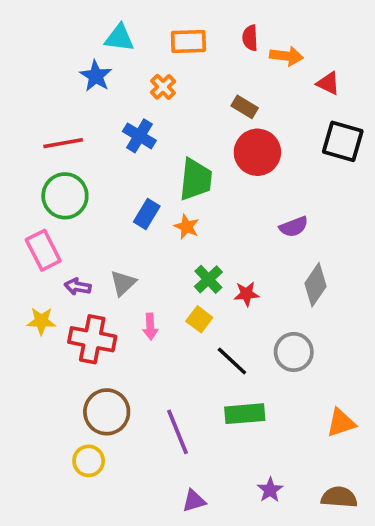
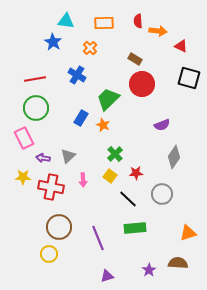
green trapezoid: (196, 179) -> (108, 99), turned -140
red star: (247, 294) -> (136, 173), moved
brown semicircle: (339, 497) -> (178, 263), moved

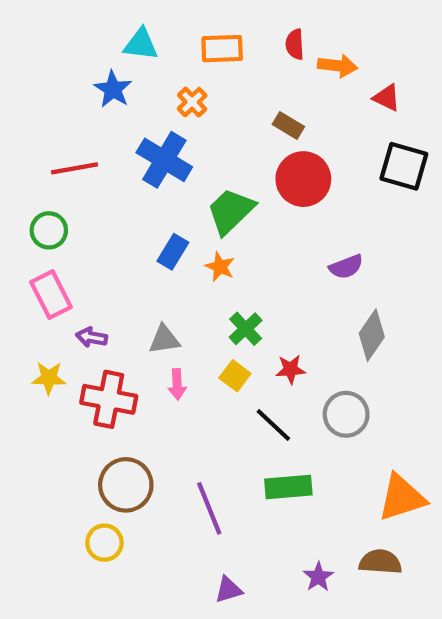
blue cross: (77, 75) -> (164, 160), size x1.4
green circle: (36, 108) -> (49, 230), moved, size x0.7
gray triangle: (68, 156) -> (164, 339), moved, turned 35
orange triangle: (188, 233) -> (402, 498), size x1.4

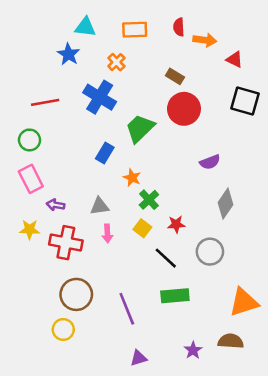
orange star: (220, 267) -> (132, 178), moved

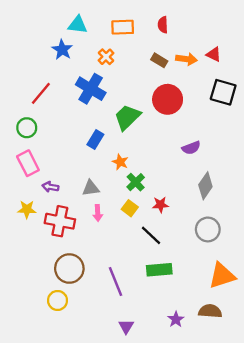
orange arrow: (205, 40) -> (186, 59), moved
brown rectangle: (175, 76) -> (159, 60), moved
red line: (45, 102) -> (41, 93), turned -40
gray circle: (210, 252) -> (208, 229), moved
purple triangle: (139, 358) -> (126, 326), turned -42

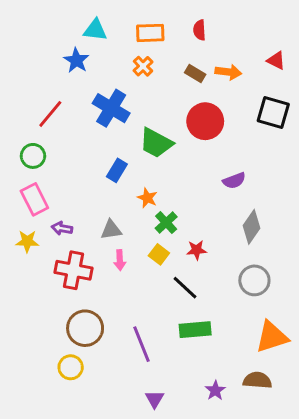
red triangle: (214, 54) -> (276, 60), moved
orange cross: (106, 57) -> (143, 66), moved
green trapezoid: (127, 117) -> (156, 143), turned -108
yellow star: (27, 209) -> (27, 241), moved

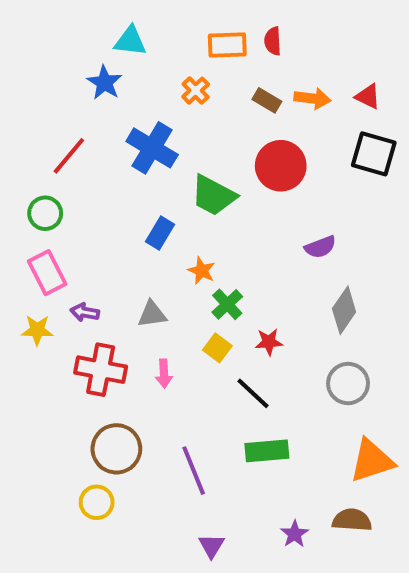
orange rectangle: (150, 33) -> (227, 45), moved
red triangle: (276, 60) -> (368, 96), moved
pink arrow: (120, 260) -> (164, 374), moved

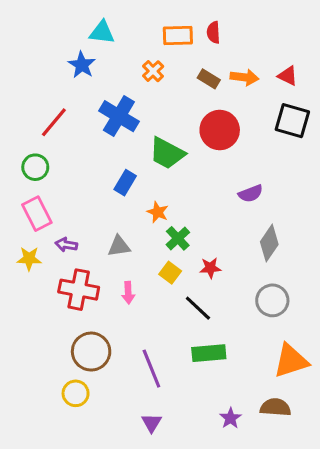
purple triangle: (211, 546) -> (151, 423), moved

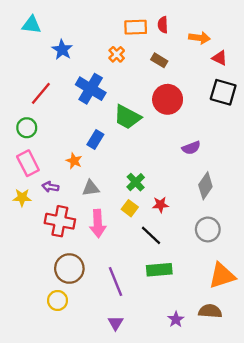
cyan triangle: (102, 32) -> (31, 25), moved
orange arrow: (244, 77) -> (199, 38), moved
orange star: (158, 212) -> (74, 161), moved
pink arrow: (128, 293) -> (98, 224), size x1.6

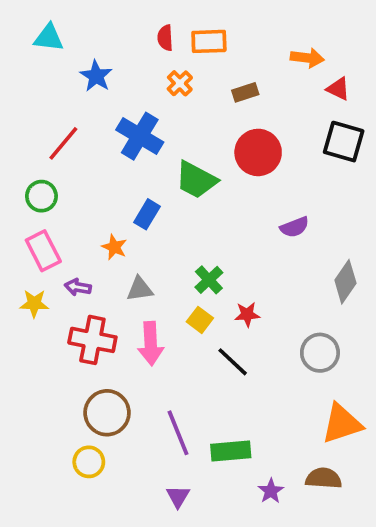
red semicircle: (163, 25) -> (165, 38), moved
brown rectangle: (159, 60) -> (245, 92), turned -49
gray diamond: (205, 186) -> (345, 282), moved
green rectangle: (159, 270) -> (231, 451), moved

